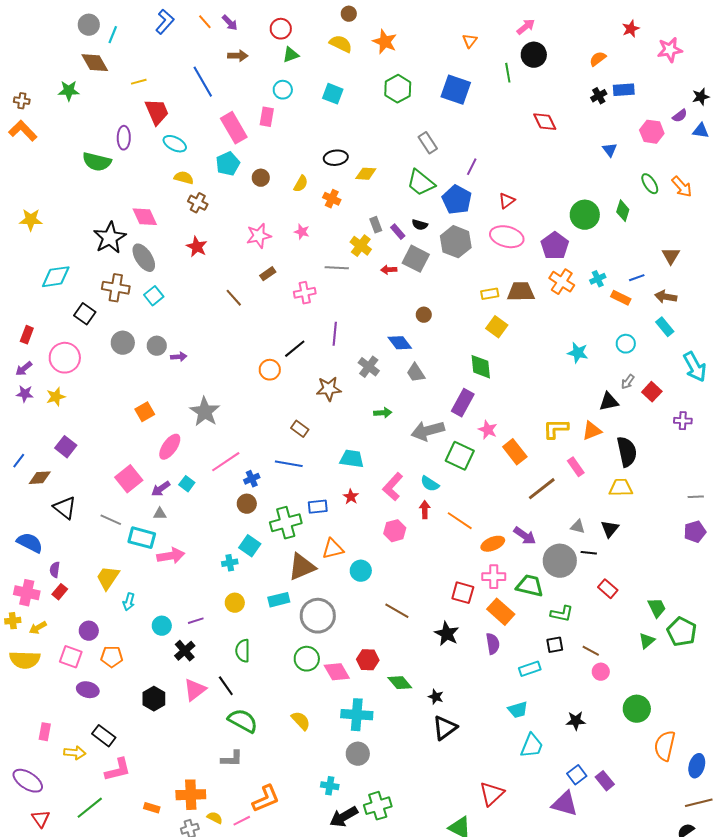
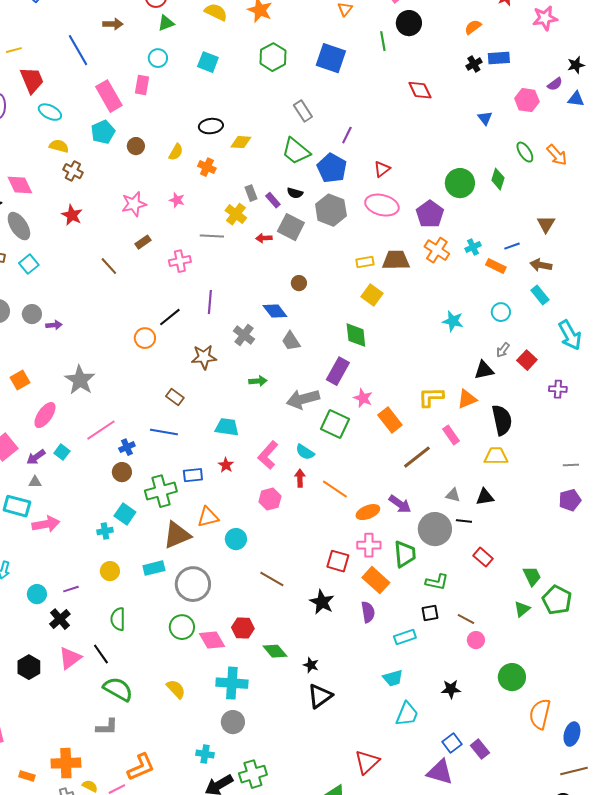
black triangle: (610, 529) -> (485, 497), turned 42
green trapezoid: (530, 586) -> (405, 554), turned 72

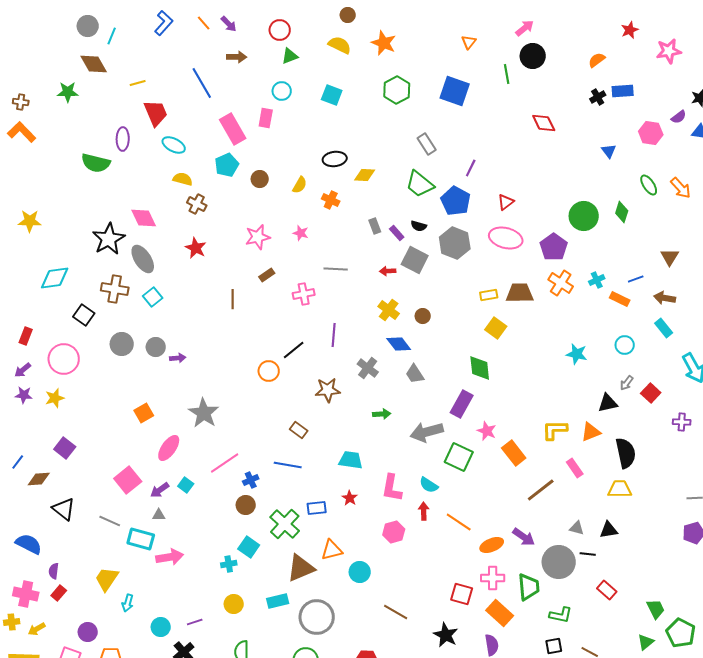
yellow cross: (236, 214) -> (389, 310), moved
brown line: (109, 266) -> (233, 299), turned 42
pink L-shape: (268, 455) -> (392, 488), turned -32
green cross: (161, 491) -> (285, 524), turned -32

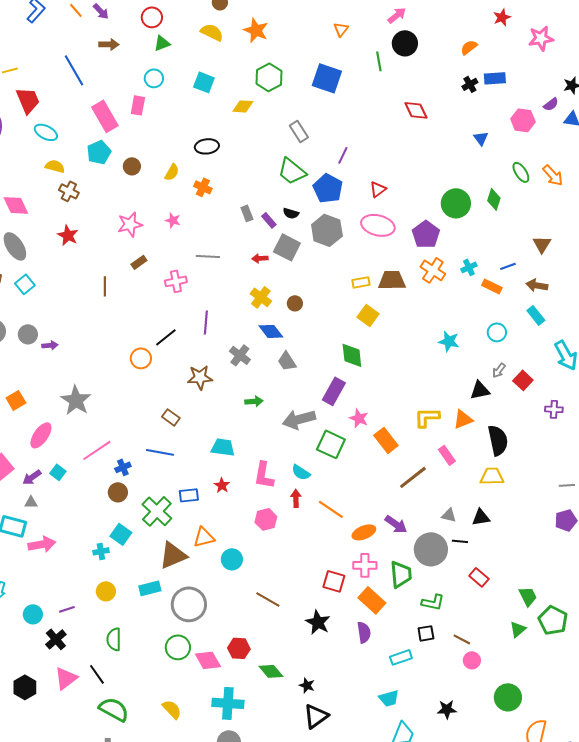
yellow diamond: (365, 175) -> (243, 106), moved

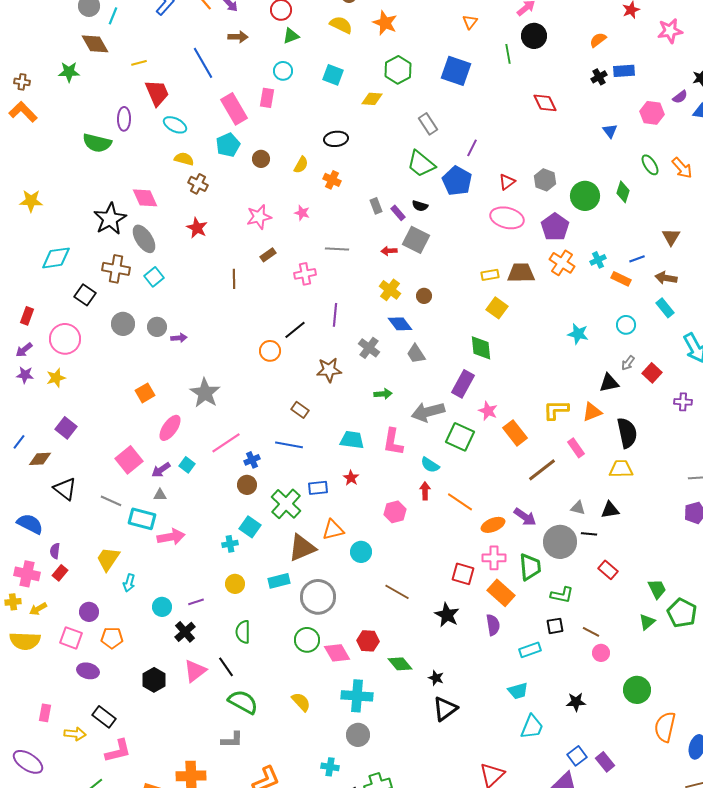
gray hexagon: (327, 230) -> (545, 180), moved, size x0.7
pink L-shape: (264, 475) -> (393, 442), moved

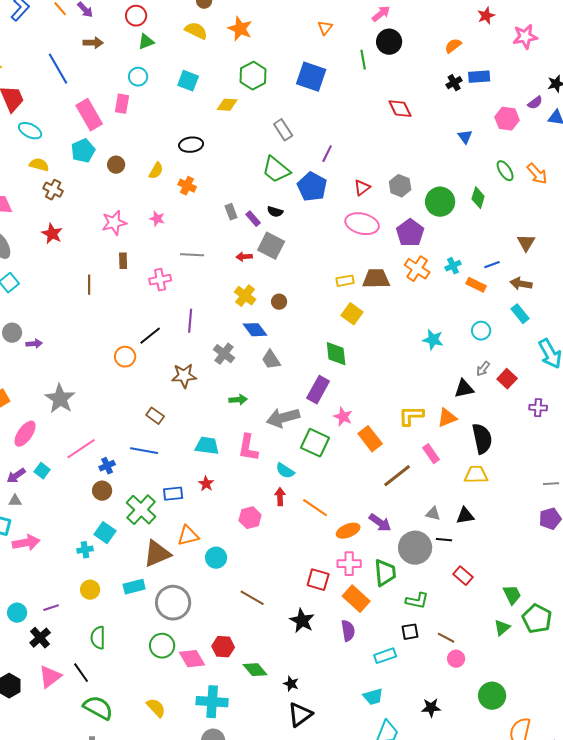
brown rectangle: (268, 255) -> (123, 261), turned -56

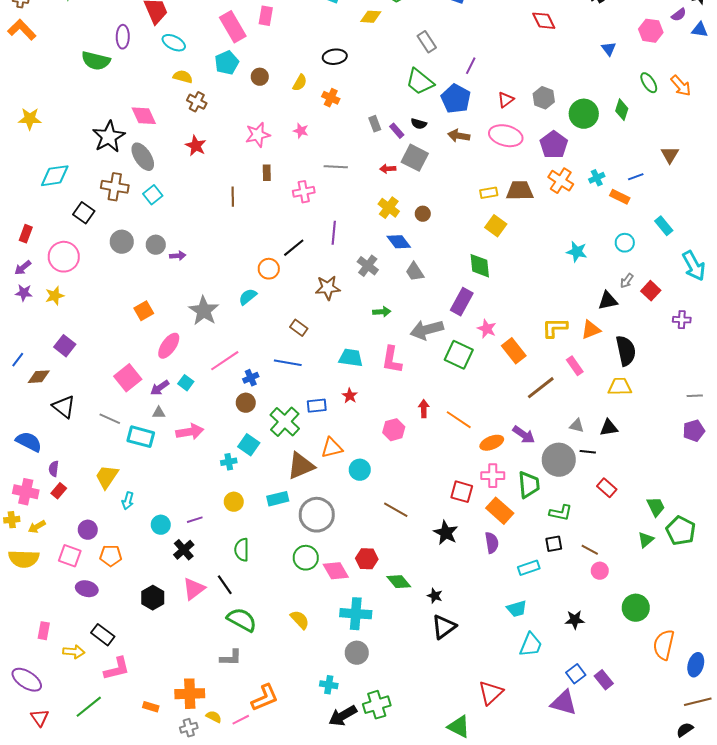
brown arrow: (521, 284) -> (459, 136), moved
cyan semicircle: (285, 471) -> (248, 297), moved, turned 108
pink arrow: (26, 543) -> (190, 432), moved

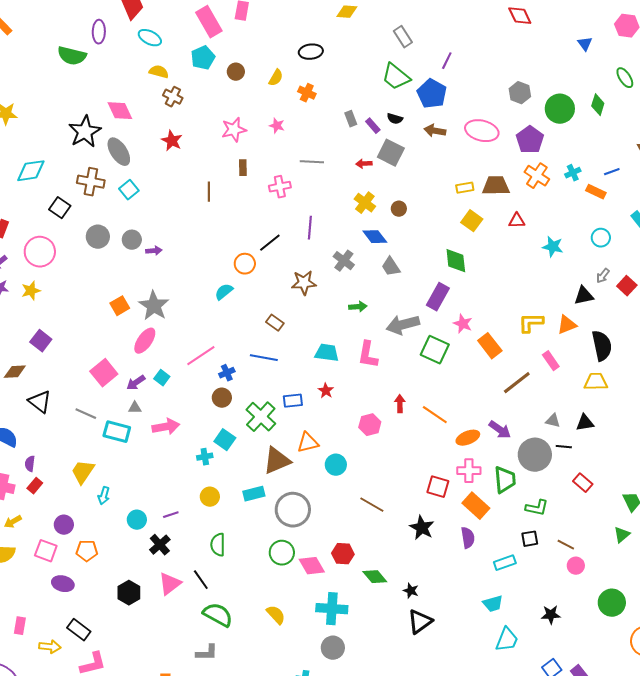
red triangle: (506, 100) -> (517, 221), moved, turned 36
gray star: (204, 311) -> (154, 306), moved

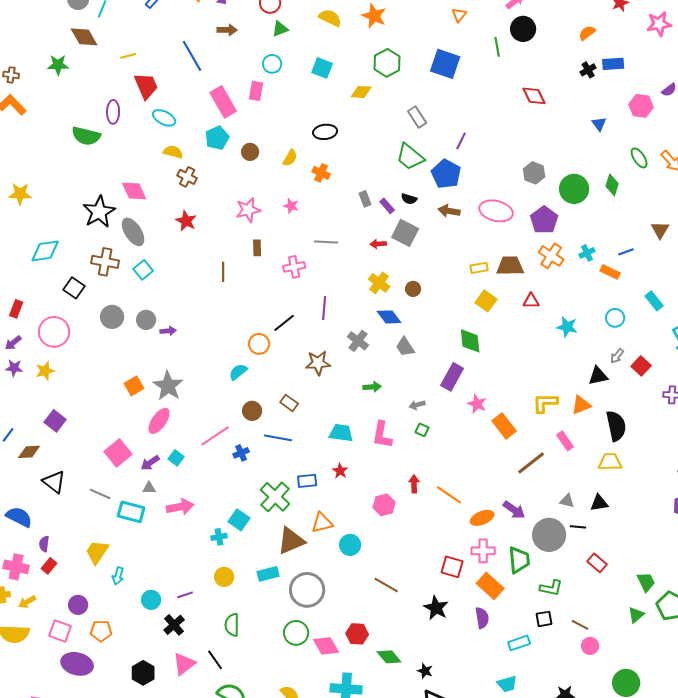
gray arrow: (403, 325) -> (417, 405), size x0.5
green square: (435, 350) -> (422, 430), moved, size x0.5
brown circle: (222, 398) -> (252, 411), moved
purple ellipse: (63, 584) -> (77, 664), size x1.4

